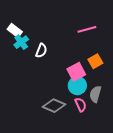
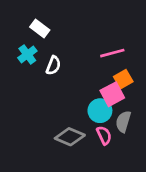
pink line: (87, 29) -> (112, 53), moved
white rectangle: (15, 30) -> (40, 28), moved
pink square: (76, 72) -> (112, 94), moved

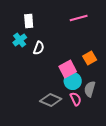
white rectangle: (40, 28) -> (29, 21), turned 48
pink line: (112, 53) -> (79, 18), moved
pink square: (112, 94) -> (68, 69), moved

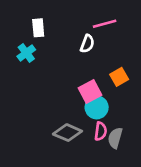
white semicircle: (39, 48) -> (87, 44), moved
gray semicircle: (90, 89) -> (115, 138), moved
pink semicircle: (76, 99) -> (101, 131), turned 32

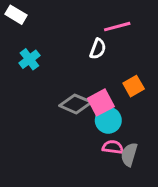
white rectangle: (38, 28) -> (16, 15), moved, turned -54
pink semicircle: (101, 131) -> (113, 147), turned -90
gray diamond: (67, 133) -> (76, 104), moved

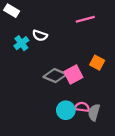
white semicircle: (98, 49) -> (40, 36), moved, turned 88
orange square: (134, 86) -> (97, 63), turned -32
cyan circle: (108, 120) -> (66, 110), moved

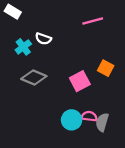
gray diamond: (55, 76) -> (34, 78), moved

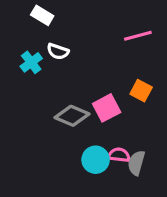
white rectangle: (13, 12) -> (42, 15), moved
pink line: (93, 21) -> (138, 36), moved
gray diamond: (34, 78) -> (72, 116), moved

